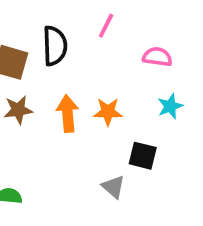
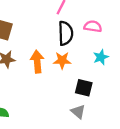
black semicircle: (55, 46) -> (66, 33), moved
gray triangle: (113, 187) -> (78, 112), moved

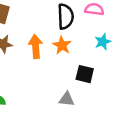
orange star: (62, 60) -> (62, 45), turned 30
gray triangle: (78, 112) -> (67, 99), moved, turned -35

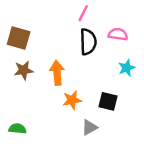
orange star: (62, 45) -> (72, 100), moved, turned 30
gray triangle: (67, 99) -> (89, 127), turned -35

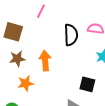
pink line: (83, 13) -> (41, 11), moved
orange star: (72, 100) -> (26, 83), moved

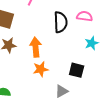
orange star: (26, 83) -> (41, 69), moved

